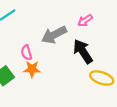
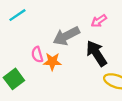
orange star: (32, 69) -> (52, 62), moved

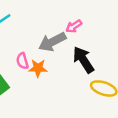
pink arrow: (99, 21) -> (74, 26), moved

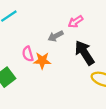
gray arrow: (52, 42) -> (56, 36), size x0.6

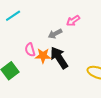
black arrow: (84, 53) -> (59, 58), moved

